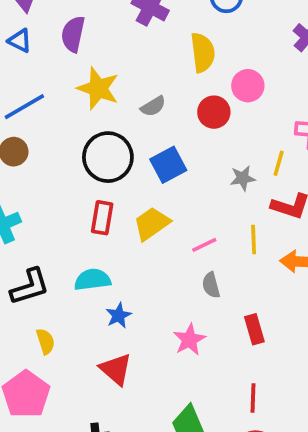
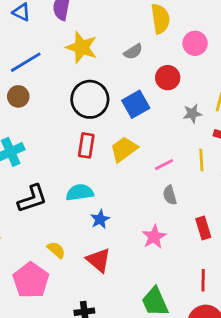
gray semicircle: (153, 106) -> (133, 52), moved
red circle: (214, 112) -> (168, 78), moved
yellow semicircle: (46, 341) -> (56, 250), moved, turned -30

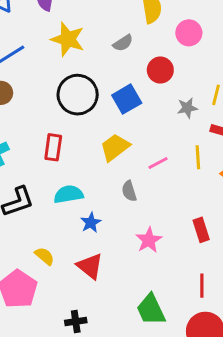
red rectangle: (86, 145) -> (53, 147), moved
gray semicircle: (170, 195) -> (129, 191), moved

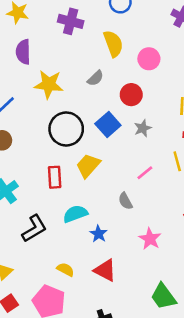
gray star: (187, 108) -> (143, 128), moved
yellow trapezoid: (115, 147) -> (88, 166), moved

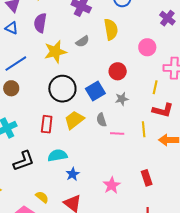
pink circle: (149, 59) -> (147, 47), moved
gray semicircle: (95, 78) -> (83, 41), moved
yellow star: (49, 84) -> (55, 52), turned -30
pink line: (145, 173) -> (117, 134), turned 32
gray semicircle: (125, 201) -> (101, 120), moved

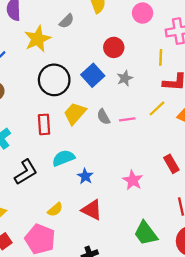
gray semicircle: (101, 120) -> (103, 117), moved
yellow line: (144, 129) -> (157, 108), turned 63
yellow semicircle: (42, 197) -> (55, 210), turned 112

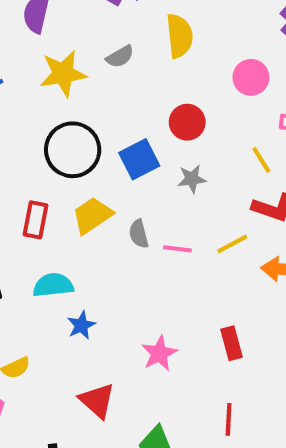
yellow line: (161, 57) -> (261, 160), turned -49
red triangle: (92, 210) -> (97, 401), moved

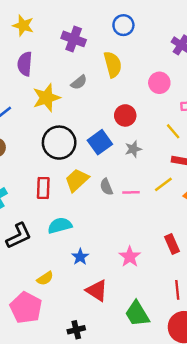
blue star: (81, 325) -> (80, 257), moved

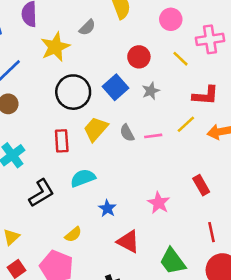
yellow line: (173, 131) -> (180, 59), moved

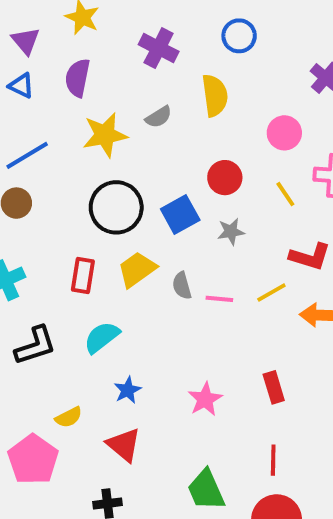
cyan semicircle: (83, 178) -> (102, 337), turned -30
red triangle: (128, 242) -> (124, 445), moved

